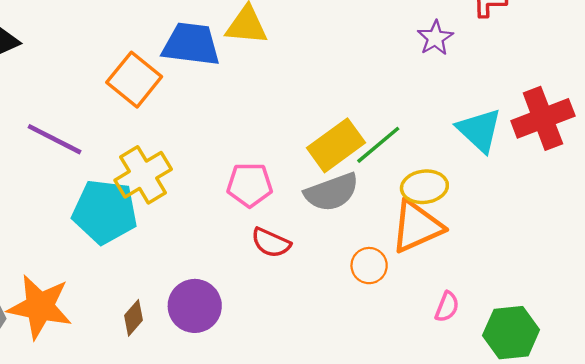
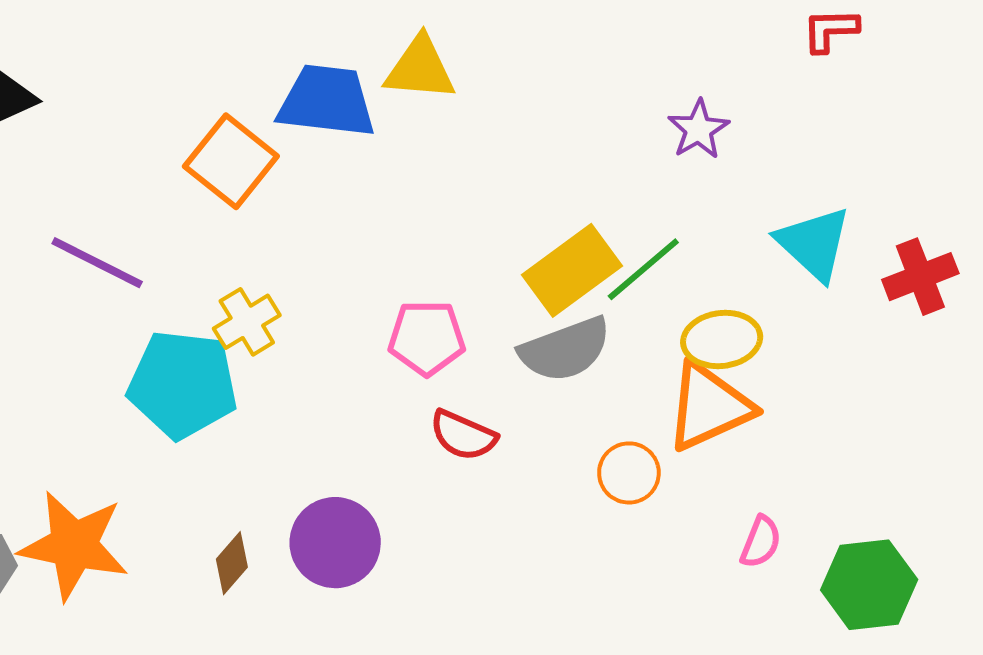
purple star: (435, 38) -> (698, 129), moved
red cross: (543, 118) -> (920, 277), moved, size x0.7
yellow cross: (143, 175) -> (247, 322), size x0.7

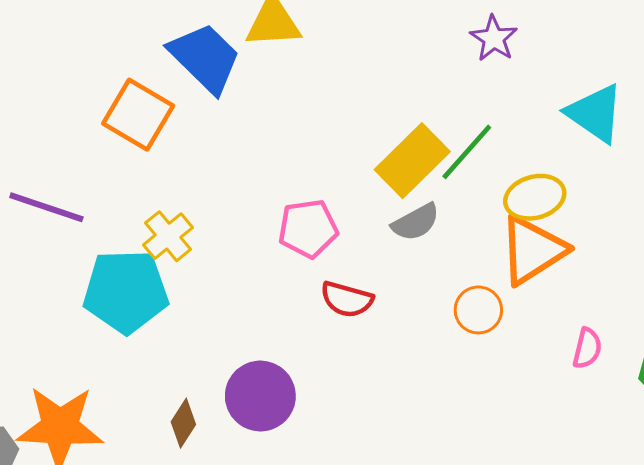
blue trapezoid: (327, 101) -> (205, 58), turned 46
gray semicircle: (565, 349) -> (416, 222), size x0.7

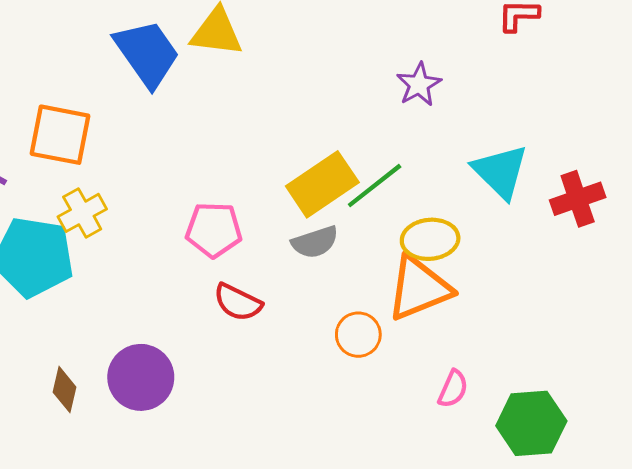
orange square: (138, 115) -> (60, 135), moved, turned -30
brown diamond: (183, 423) -> (65, 390), turned -30

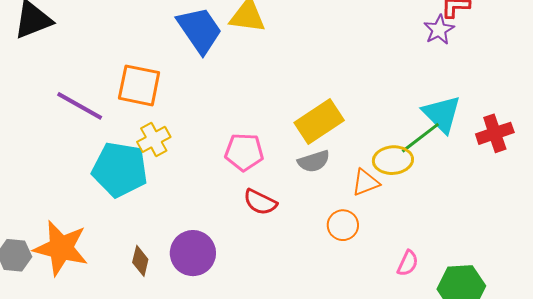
purple star: (419, 85) -> (439, 30), moved
green line: (375, 186) -> (420, 138), moved
orange triangle: (419, 288) -> (366, 182), moved, size x0.6

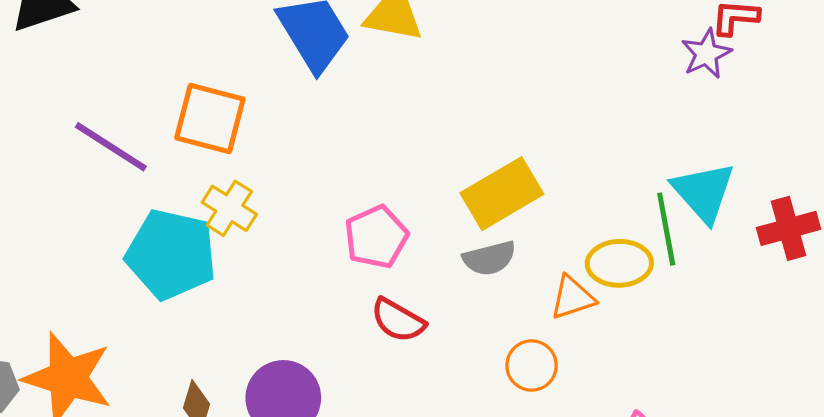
green line: (420, 138) -> (666, 229), turned -66
yellow cross: (154, 139) -> (229, 208), turned -32
pink pentagon: (244, 152) -> (376, 237), turned -30

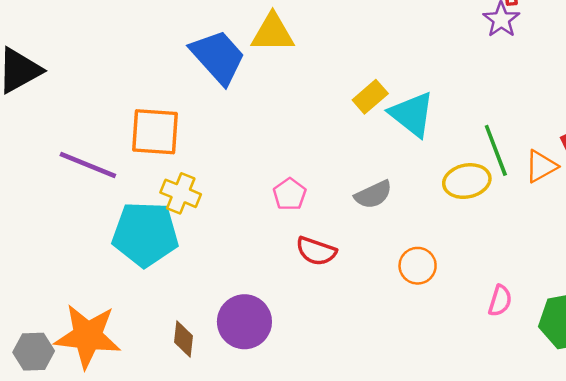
cyan triangle: (704, 192) -> (412, 114), moved
yellow rectangle: (502, 194) -> (370, 97), moved, size x0.6
pink pentagon: (376, 237) -> (290, 194), size x0.7
orange triangle: (572, 298) -> (541, 166), moved

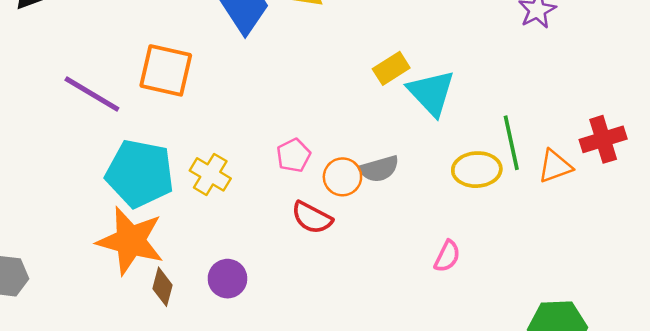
yellow cross: (181, 193) -> (210, 174), moved
orange circle: (418, 266) -> (342, 177), moved
pink semicircle: (500, 301) -> (447, 256), moved
purple circle: (244, 322) -> (227, 279), size x0.7
orange star: (88, 336) -> (130, 241), moved

